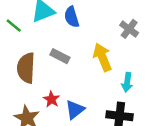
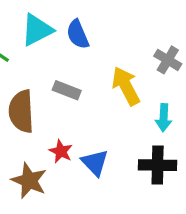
gray cross: (129, 29) -> (168, 60), moved
blue triangle: (75, 110) -> (95, 163), turned -30

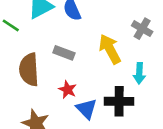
red star: (61, 151) -> (68, 90), moved
black cross: (158, 165) -> (119, 101), moved

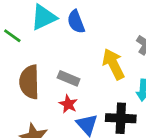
gray rectangle: (64, 53) -> (69, 78), moved

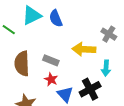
yellow arrow: (113, 64) -> (84, 49), turned -60
black cross: (121, 118) -> (90, 89), turned -30

